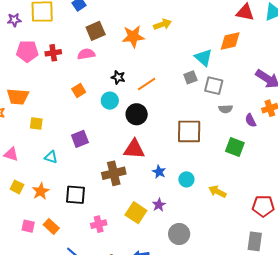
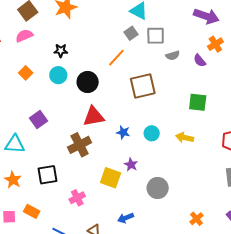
orange line: (147, 84) -> (116, 58), moved
green square: (235, 147) -> (198, 102), moved
cyan triangle: (51, 157) -> (15, 144), size x1.5

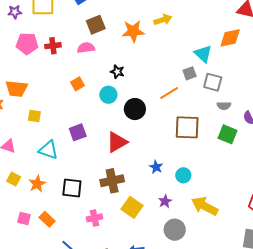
green square: (198, 102) -> (228, 134), moved
red triangle: (94, 116) -> (117, 142), moved, turned -35
yellow arrow: (185, 138) -> (205, 206), moved, size x1.5
brown cross: (80, 145) -> (112, 181), moved
purple star: (131, 165) -> (165, 201), moved

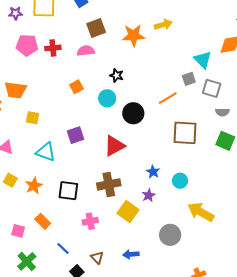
purple star: (165, 201) -> (149, 195), moved
pink square: (24, 218) -> (18, 231), moved

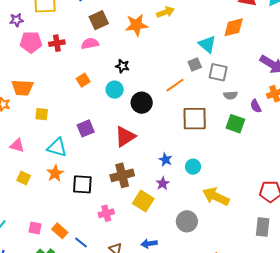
purple star: (15, 13) -> (16, 20), moved
orange star: (34, 186) -> (55, 173), moved
orange rectangle: (43, 221) -> (60, 231), moved

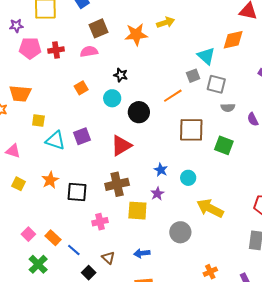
green square: (235, 124) -> (224, 145), moved
cyan triangle: (57, 147) -> (55, 140), moved
yellow square: (143, 201) -> (137, 211), turned -30
pink square: (35, 228) -> (28, 234), turned 32

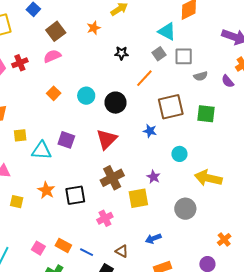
orange star: (136, 34) -> (94, 28), size x0.6
black star: (121, 75) -> (122, 53), moved
purple square: (82, 136) -> (66, 140), turned -36
blue star: (161, 170) -> (150, 131), moved

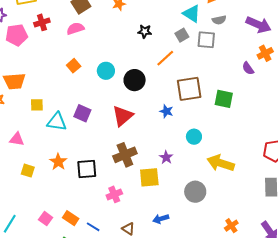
red cross: (20, 63) -> (42, 22), moved
gray semicircle: (201, 76) -> (219, 20), moved

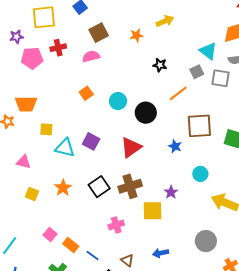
black square: (87, 169) -> (99, 187), moved, turned -35
gray circle: (195, 192) -> (206, 241), moved
pink square: (46, 219) -> (50, 234), moved

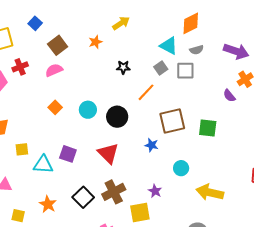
red triangle: (131, 147) -> (108, 153), turned -30

